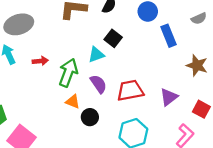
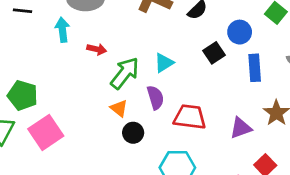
black square: (113, 38) -> (214, 53), moved
cyan triangle: (96, 55) -> (164, 63), turned -30
purple triangle: (169, 97) -> (241, 128), moved

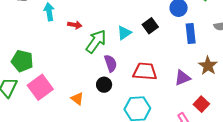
black square: (214, 53) -> (150, 26), moved
purple semicircle: (155, 98) -> (111, 63), moved
orange triangle: (119, 108) -> (77, 99), moved

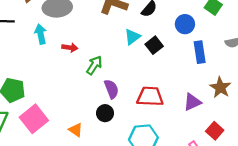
cyan triangle: (124, 33) -> (132, 37), moved
green arrow: (96, 41) -> (94, 65), size x0.7

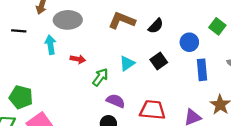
cyan triangle: (132, 37) -> (127, 63), moved
purple semicircle: (111, 89) -> (116, 101), turned -48

